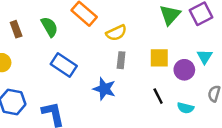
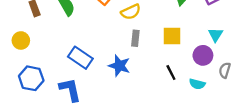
blue rectangle: (64, 65) -> (80, 58), moved
purple circle: (184, 70) -> (203, 55), moved

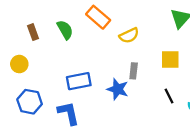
gray rectangle: (135, 38) -> (134, 71), moved
blue rectangle: (80, 58) -> (79, 81), turned -45

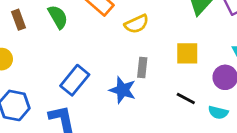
blue rectangle: (79, 81) -> (75, 80), turned -40
black line: (169, 96) -> (186, 98), turned -35

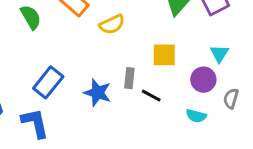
gray rectangle: (142, 67) -> (129, 78), moved
black line: (186, 98) -> (151, 96), moved

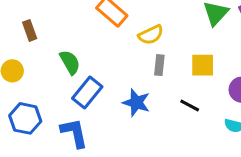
green semicircle: (31, 17) -> (70, 62), moved
gray rectangle: (129, 78) -> (159, 65), moved

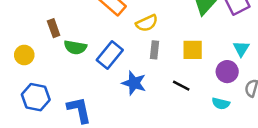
brown rectangle: (30, 30) -> (54, 28), moved
green semicircle: (70, 62) -> (75, 47), turned 130
blue rectangle: (87, 93) -> (110, 55), moved

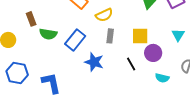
purple circle: (227, 72) -> (153, 53), moved
black line: (181, 86) -> (131, 64), turned 32

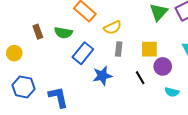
green semicircle: (48, 34) -> (63, 33), moved
blue star: (94, 62) -> (102, 76), turned -30

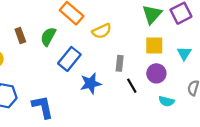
green semicircle: (63, 33) -> (48, 37), turned 108
gray rectangle: (119, 49) -> (120, 63), moved
yellow square: (149, 49) -> (154, 46), moved

